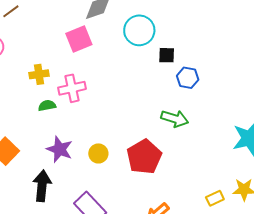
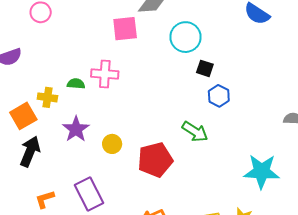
yellow cross: (39, 74) -> (47, 97), moved
black arrow: (42, 186) -> (30, 151), moved

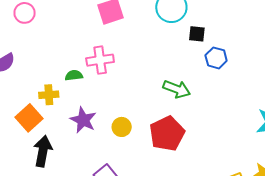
green arrow: (195, 132) -> (177, 89), moved

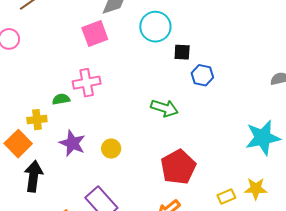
red pentagon: (167, 134) -> (178, 167), moved

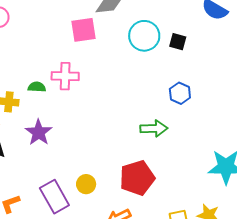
black square: (182, 52) -> (178, 42), moved
green arrow: (164, 108) -> (154, 128), moved, turned -32
yellow circle: (111, 149) -> (86, 184), moved

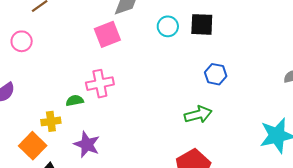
cyan circle: (144, 36) -> (168, 26), size x0.7
black square: (178, 42) -> (202, 24), size x1.4

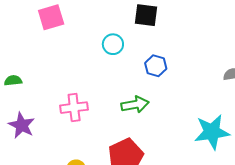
cyan circle: (168, 26) -> (113, 44), moved
pink cross: (100, 84) -> (74, 108), moved

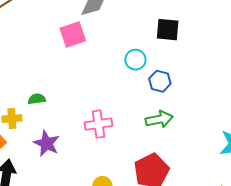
blue hexagon: (156, 66) -> (160, 81), moved

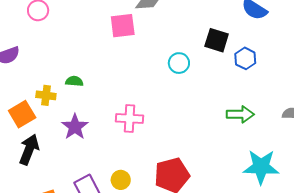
blue hexagon: (160, 81) -> (245, 58), moved
green arrow: (159, 119) -> (240, 114), moved

